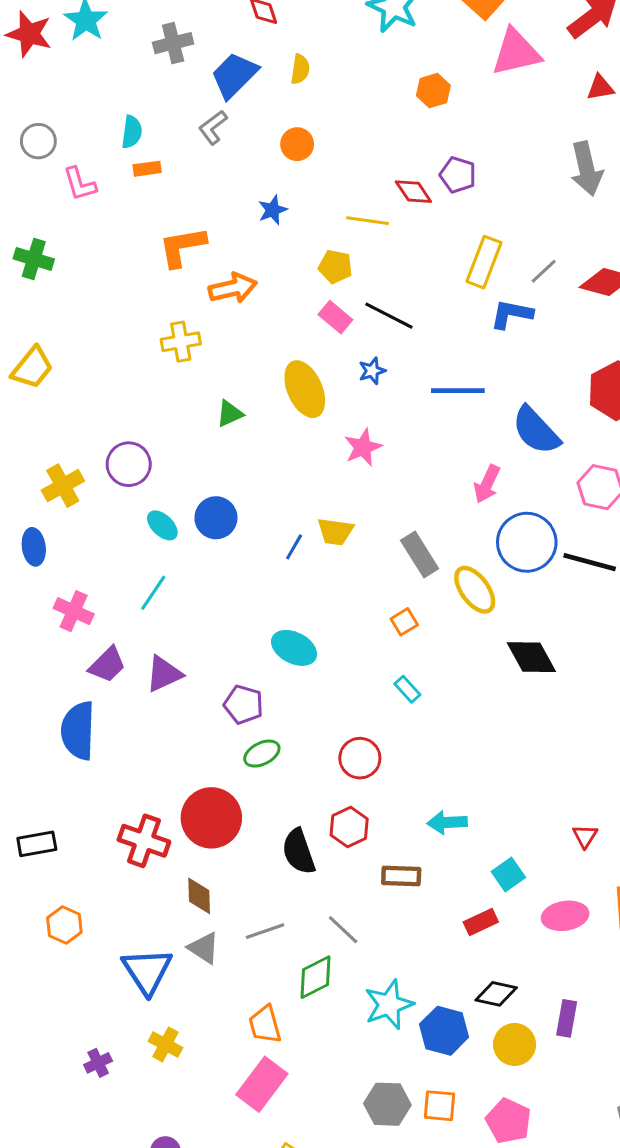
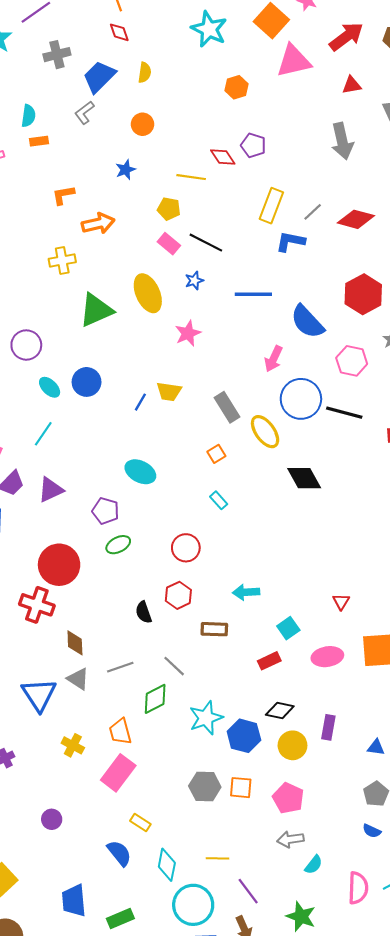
orange L-shape: (182, 247) -> (63, 195), size x0.7
green triangle: (230, 414) -> (96, 310), size x1.8
red circle: (211, 818) -> (59, 565), moved
black semicircle: (299, 852) -> (144, 612), size x0.7
yellow cross: (165, 1044) -> (73, 745), moved

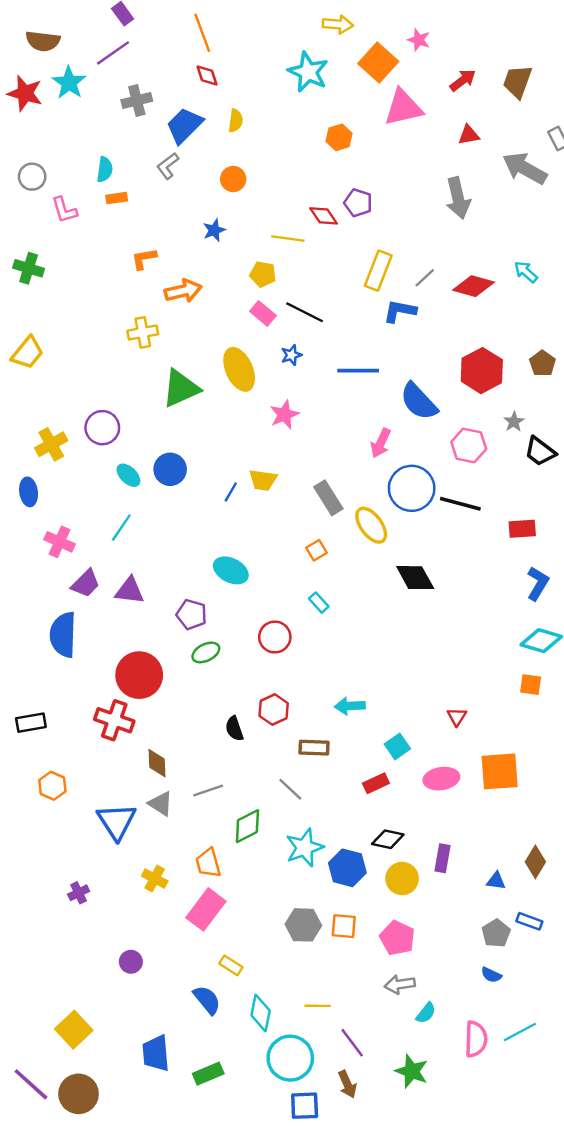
red arrow: (346, 37) -> (463, 80), size x0.7
purple triangle: (51, 490) -> (130, 591), turned 32
red circle: (186, 548) -> (275, 637), moved
gray line: (174, 666) -> (290, 789), moved

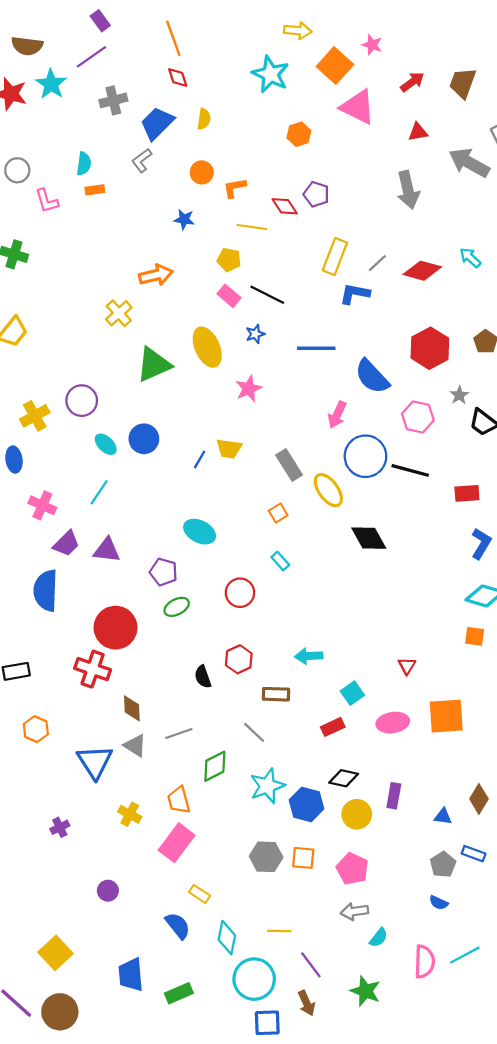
pink triangle: (403, 108) -> (358, 107), turned 39
blue star: (214, 230) -> (184, 219), turned 30
orange L-shape: (144, 259) -> (234, 188), moved
yellow cross: (143, 332) -> (119, 313), turned -32

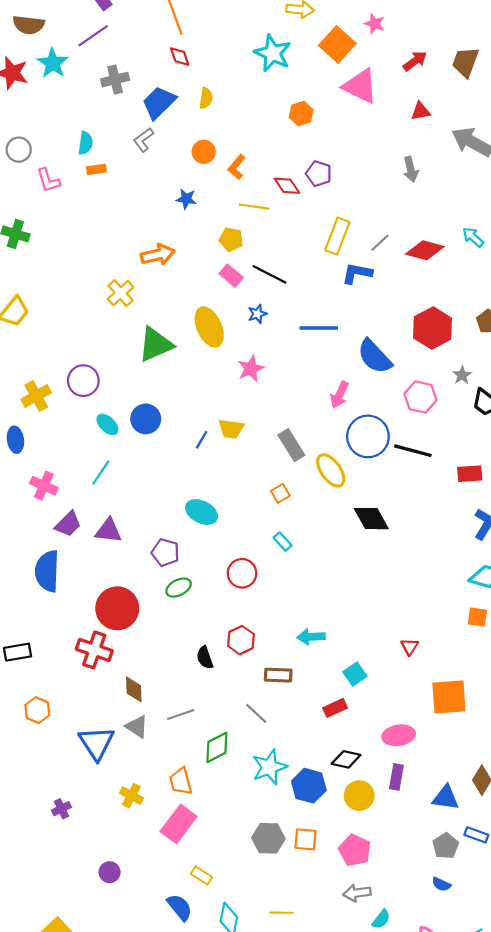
orange L-shape: (234, 188) -> (237, 167), turned -40
gray arrow: (408, 190) -> (411, 169), size x0.7
pink ellipse: (393, 723) -> (399, 735), moved
blue triangle: (443, 816) -> (446, 798), size x1.5

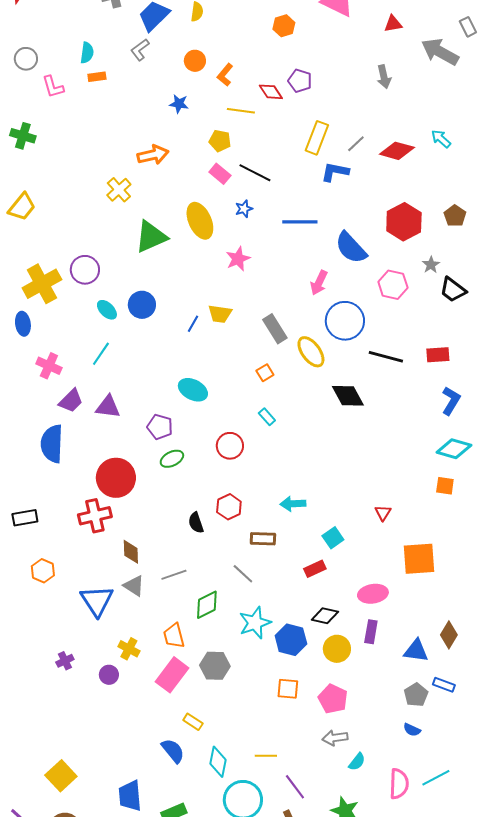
yellow cross: (36, 396) -> (42, 284), size x1.4
black line: (413, 451) -> (386, 357), moved
red cross: (94, 650) -> (95, 516), turned -32
gray hexagon: (268, 838) -> (215, 666), moved
purple circle: (110, 872) -> (109, 675), moved

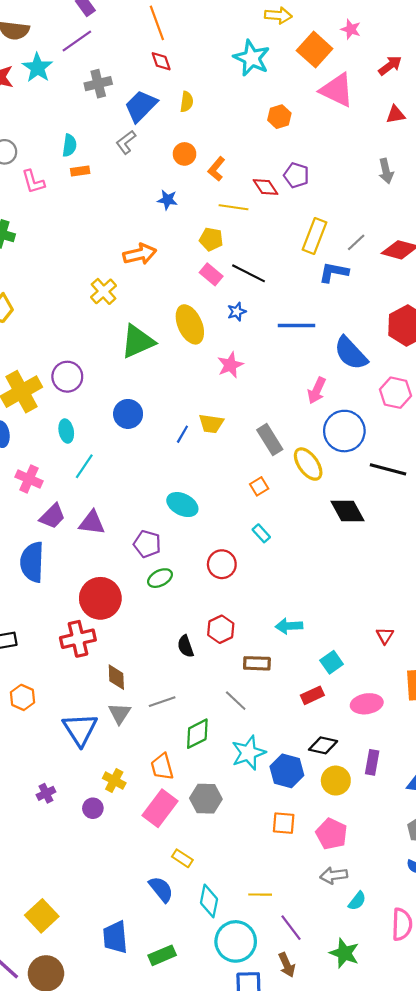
cyan ellipse: (107, 310) -> (66, 431), moved, turned 35
gray triangle: (134, 586) -> (120, 713), turned 30
pink ellipse: (373, 594) -> (367, 704), moved

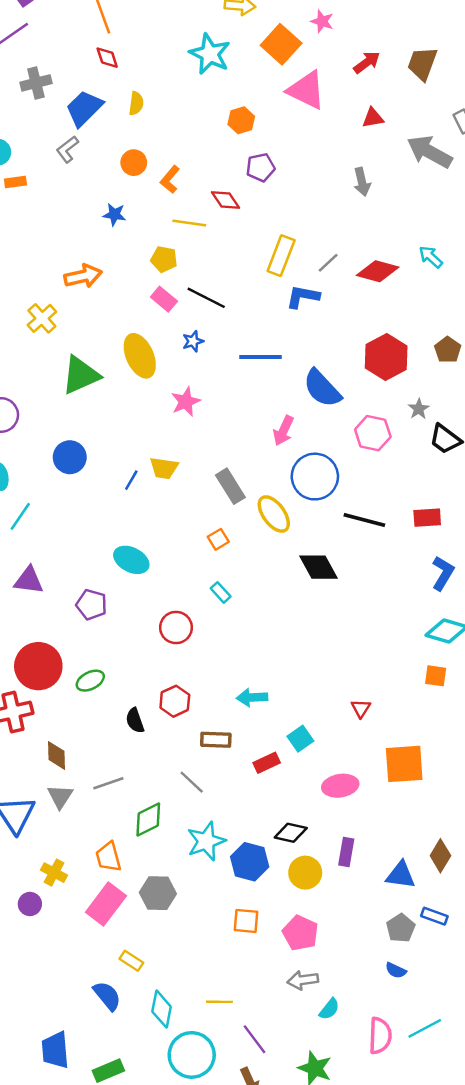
purple pentagon: (296, 175) -> (261, 167), moved, turned -30
green ellipse: (160, 578) -> (90, 681), moved
red rectangle: (312, 695) -> (267, 763), moved

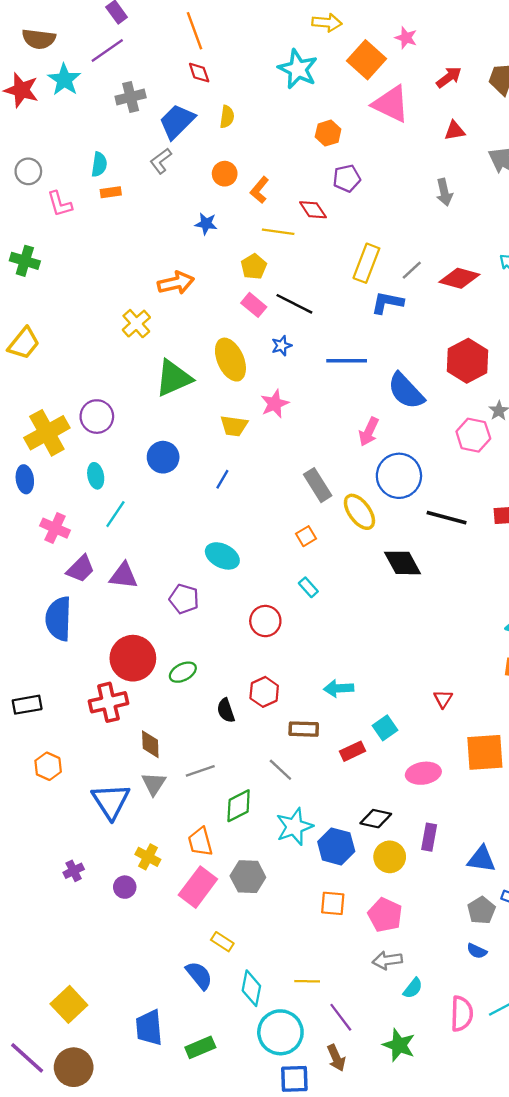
yellow pentagon: (164, 259) -> (254, 267), turned 30
pink hexagon: (373, 433) -> (473, 435), moved
yellow trapezoid: (164, 468) -> (234, 426), moved

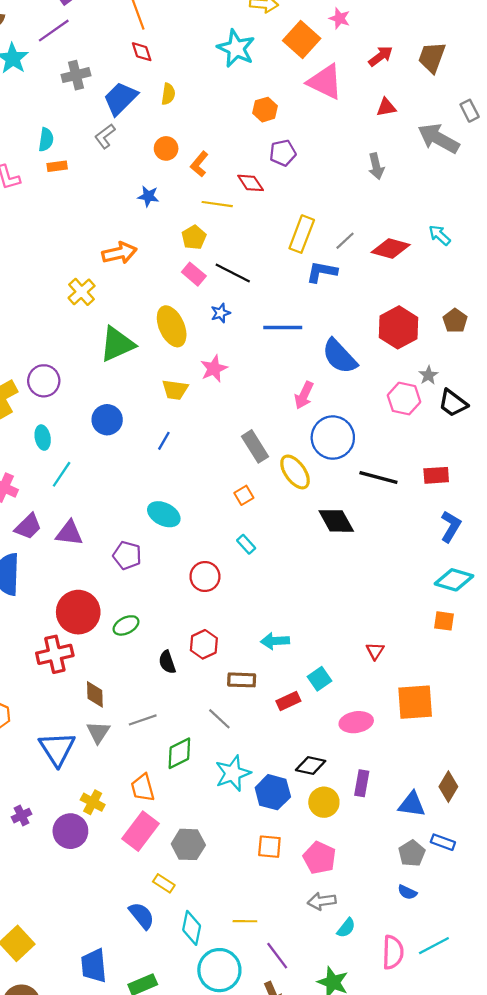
gray hexagon: (248, 877) -> (188, 844), moved
purple circle: (125, 887) -> (70, 831), size x1.6

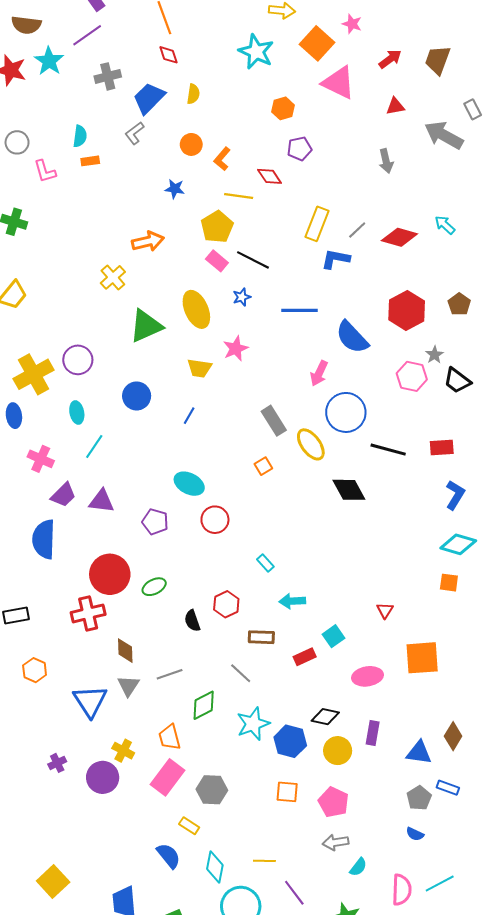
yellow pentagon: (194, 237) -> (217, 227), size x1.4
cyan rectangle: (246, 544) -> (265, 563), moved
red circle: (205, 576) -> (215, 520), moved

